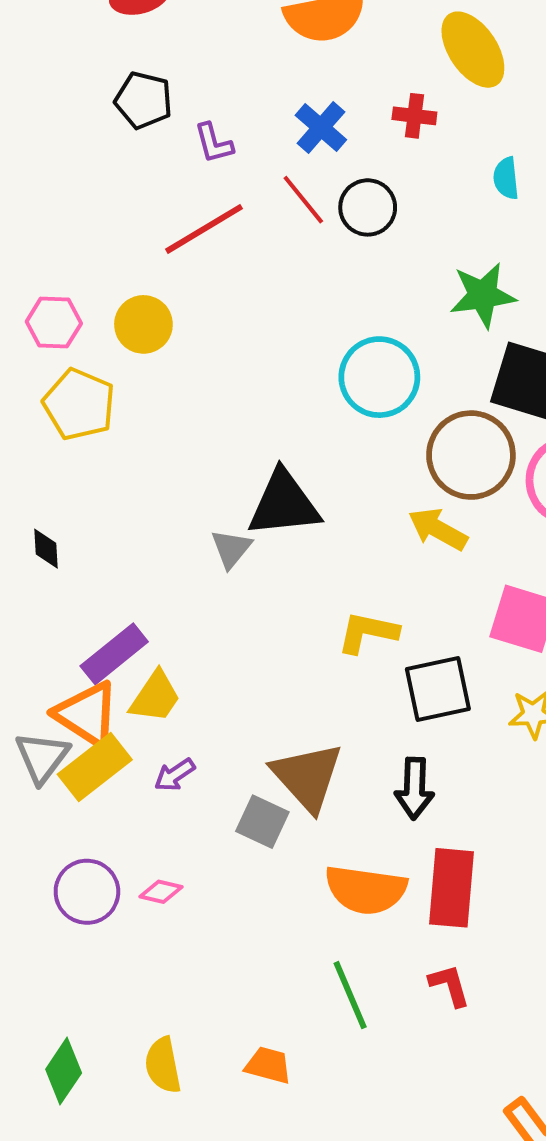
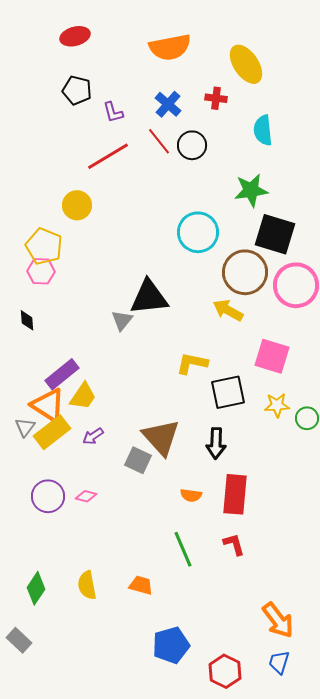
cyan semicircle: (506, 178) -> (263, 130), size x1.4
pink hexagon: (54, 322) -> (41, 271), moved
gray triangle: (42, 757) -> (25, 427), size x0.7
orange semicircle: (366, 890) -> (191, 495), size x0.5

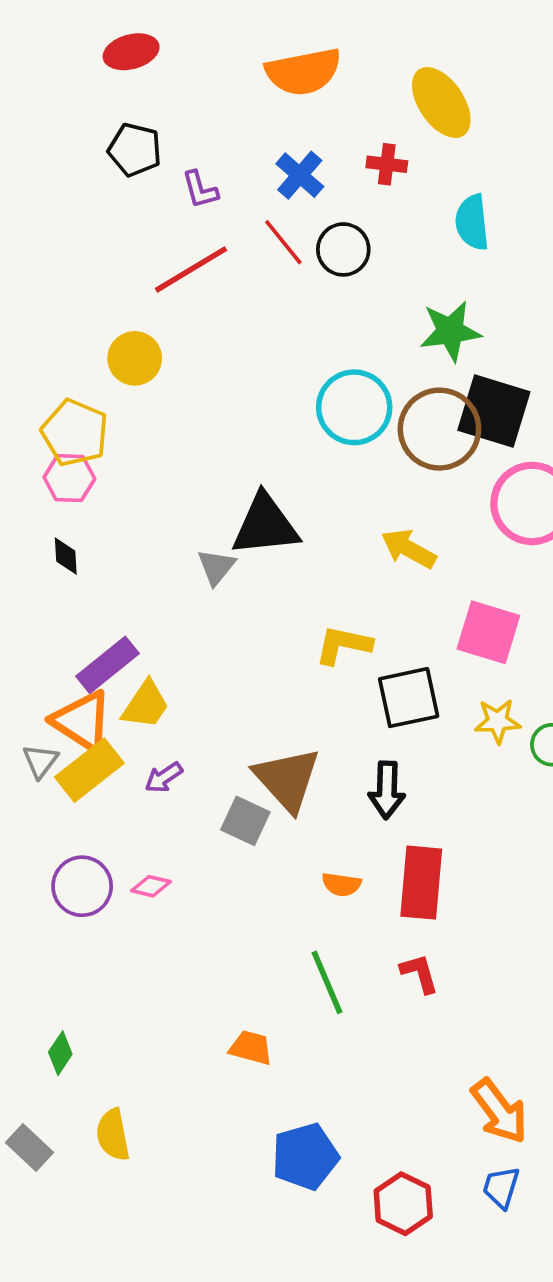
brown circle: (245, 272) -> (439, 429), moved
black diamond: (27, 320) -> (66, 556), moved
yellow semicircle: (87, 585) -> (113, 1135), moved
green diamond: (36, 588) -> (60, 1053), size x0.7

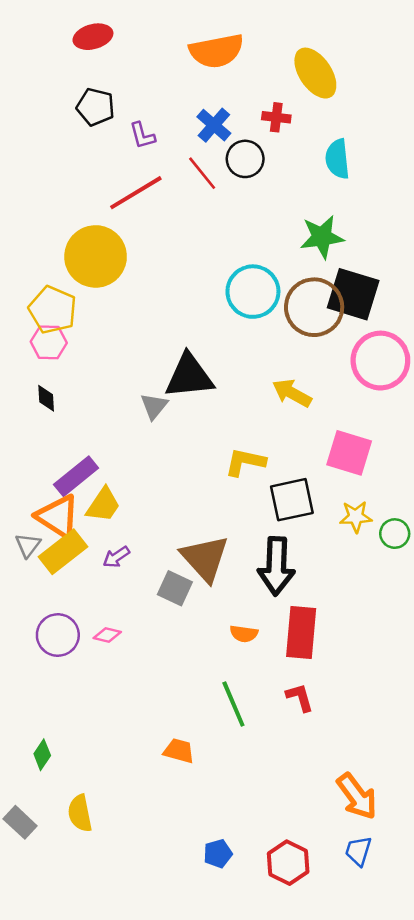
black circle: (343, 249) -> (245, 159), moved
yellow circle: (135, 358) -> (96, 256), size x1.6
black arrow: (387, 790) -> (276, 566), size x1.4
blue pentagon: (305, 1157) -> (218, 854), moved, size x0.6

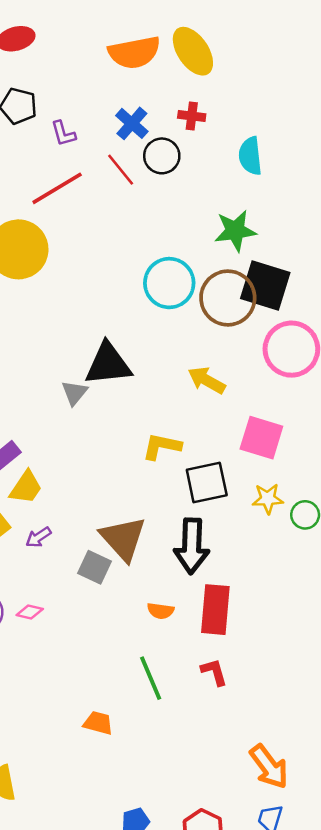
yellow ellipse: (315, 73) -> (193, 51), moved

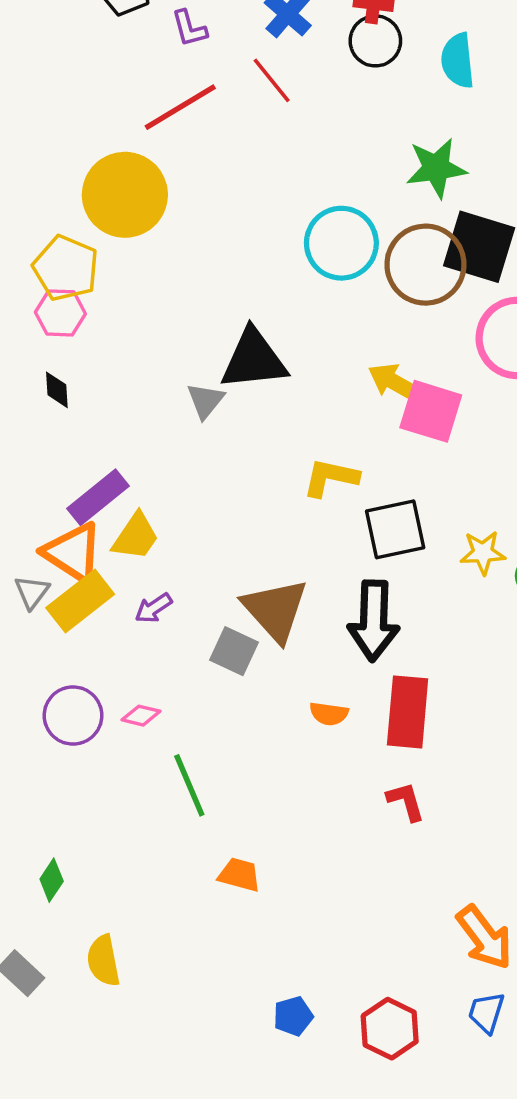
black circle: (162, 156) -> (375, 41), moved
pink square: (261, 438) -> (431, 411), moved
green line: (151, 678) -> (189, 785), moved

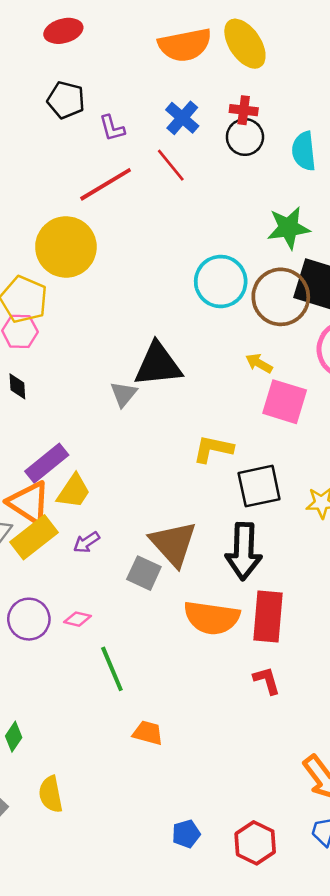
yellow arrow: (395, 383) -> (259, 363), moved, size x0.7
orange semicircle: (329, 714) -> (212, 618), size x2.0

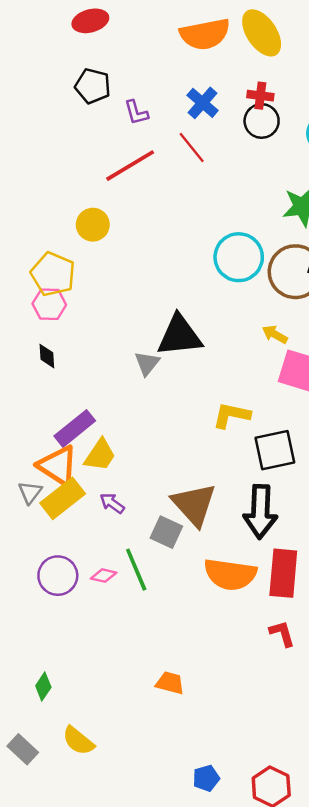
yellow circle: (66, 247) -> (93, 225), size x0.6
purple arrow: (86, 542) -> (112, 503), turned 70
green line: (112, 669) -> (136, 570), moved
yellow semicircle: (51, 794) -> (78, 741), turned -40

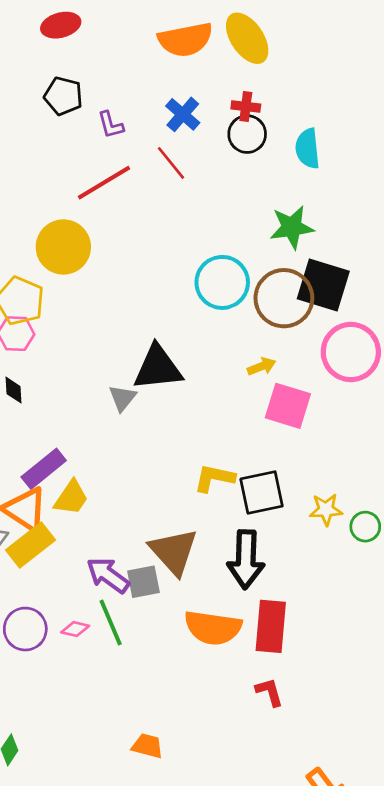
yellow circle: (93, 225) -> (63, 247), size x1.5
yellow arrow: (275, 334) -> (262, 366), turned 130
yellow L-shape: (231, 415) -> (214, 478), moved
purple arrow: (112, 503) -> (108, 575), moved, size x1.6
gray square: (166, 532) -> (143, 582), turned -36

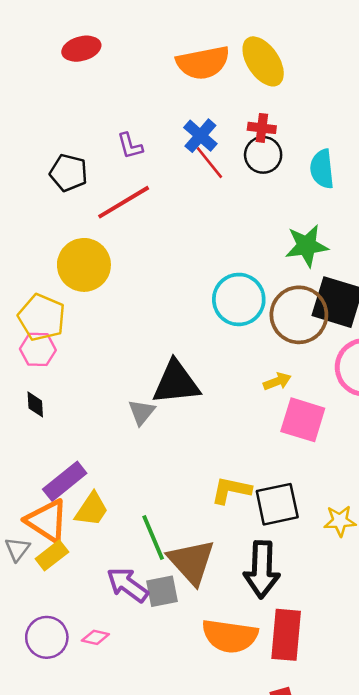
black pentagon: (63, 96) -> (69, 173), moved
red line: (171, 163) -> (209, 163), moved
yellow rectangle: (31, 545) -> (52, 555), size x0.7
green line: (111, 622) -> (153, 538), moved

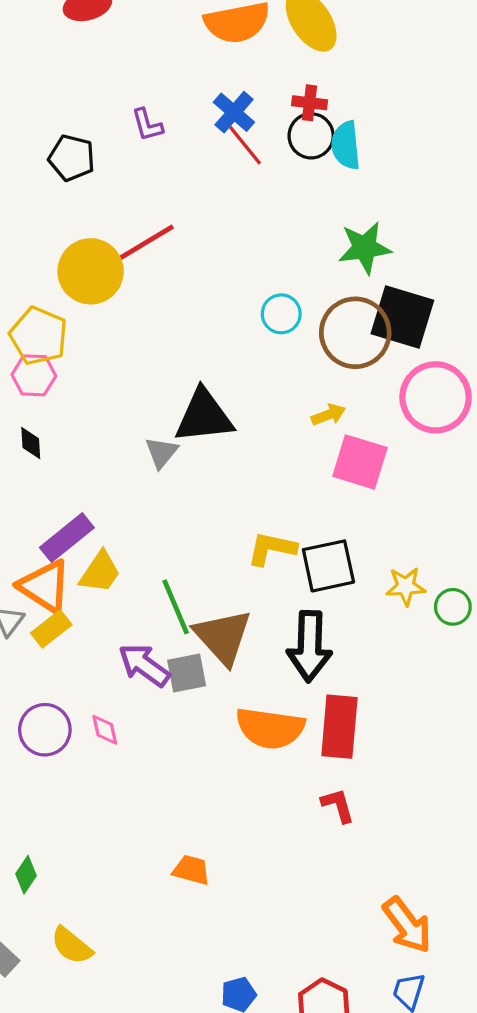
cyan semicircle: (322, 169) -> (346, 145), moved
red line: (124, 202) -> (143, 245), moved
cyan circle: (239, 299) -> (281, 314), size x0.6
pink diamond: (95, 637) -> (105, 730), turned 64

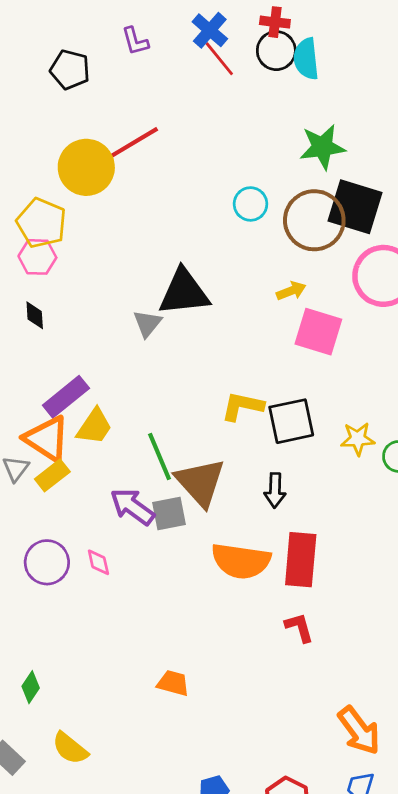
black arrow: (310, 646) -> (275, 490), size x0.6

